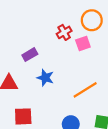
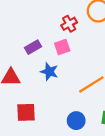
pink square: (83, 43) -> (62, 47), moved

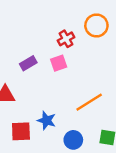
blue star: (49, 72) -> (47, 120), moved

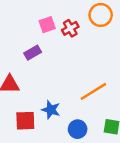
pink square: (59, 63) -> (47, 25), moved

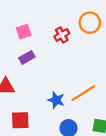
pink square: (47, 25) -> (24, 32), moved
blue star: (51, 110) -> (56, 100), moved

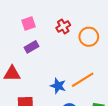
orange circle: (90, 23) -> (89, 37), moved

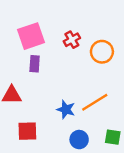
pink square: (28, 23) -> (31, 36), size x1.6
purple rectangle: (31, 47) -> (35, 64), turned -56

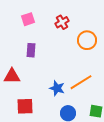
pink square: (31, 36) -> (28, 19), moved, size x0.6
red cross: (72, 40) -> (62, 22), moved

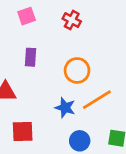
red cross: (62, 22) -> (72, 20), turned -32
orange circle: (87, 40) -> (77, 70), moved

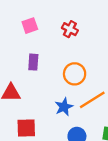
blue star: (65, 108) -> (64, 107), turned 30

